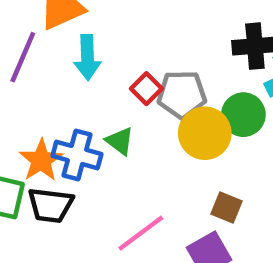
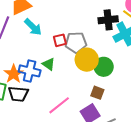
cyan arrow: (87, 57) -> (33, 27), turned -42
red square: (146, 89) -> (60, 40), turned 32
green circle: (243, 115) -> (104, 67), moved

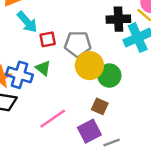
red square: (60, 40) -> (48, 39), moved

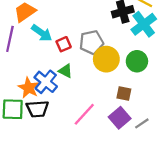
blue cross: (20, 75) -> (46, 82), turned 35
green circle: (109, 76) -> (137, 61), moved

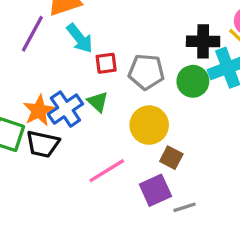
yellow circle: (106, 59) -> (149, 125), moved
green circle: (137, 61) -> (193, 81), moved

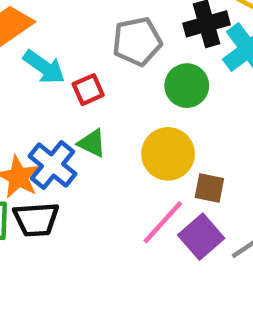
gray pentagon: (146, 72) -> (137, 41), moved
green circle: (193, 81) -> (187, 86), moved
pink line: (107, 171) -> (163, 222), moved

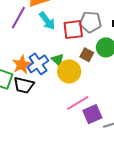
red square: (88, 90) -> (73, 30), moved, size x1.5
yellow circle: (168, 154) -> (69, 71), moved
brown square: (209, 188) -> (87, 55), moved

